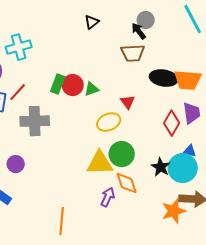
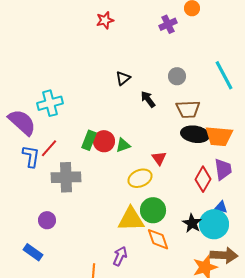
black arrow: (139, 31) -> (148, 99), moved
brown trapezoid: (133, 53) -> (188, 109), moved
purple arrow: (108, 197) -> (120, 256), moved

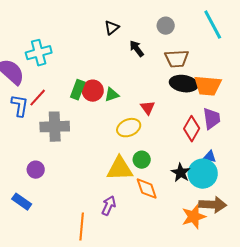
green circle: (153, 210) -> (142, 160), size x0.7

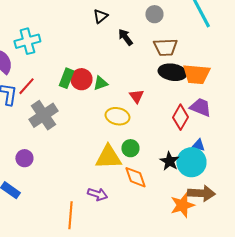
purple trapezoid: (212, 119) -> (200, 107), turned -60
gray cross: (55, 127) -> (43, 115), turned -32
yellow ellipse: (129, 128) -> (117, 116), turned 35
purple arrow: (109, 206) -> (97, 194), turned 84

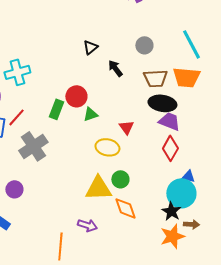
orange trapezoid: (196, 74) -> (186, 77), moved
red circle: (81, 79) -> (76, 96), moved
purple trapezoid: (200, 107) -> (169, 121), moved
black star: (169, 161) -> (171, 211), moved
brown arrow: (201, 193) -> (191, 224), size x0.6

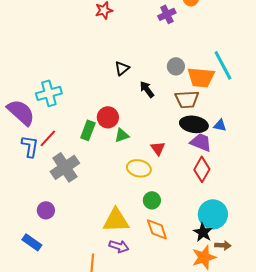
orange trapezoid: (186, 77) -> (201, 77), moved
blue triangle: (188, 176) -> (220, 125), moved
yellow triangle: (98, 188) -> (116, 220), moved

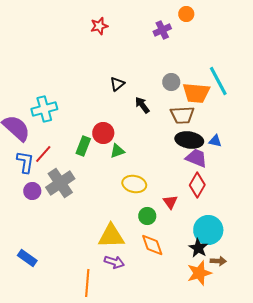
red triangle: (158, 148) -> (170, 202), moved
purple circle: (46, 210) -> (32, 191), moved

